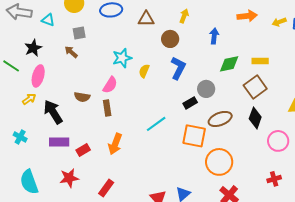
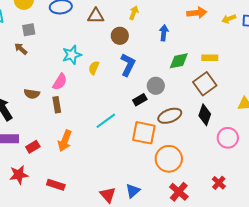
red cross: (274, 179) -> (219, 183), moved, turned -32
red rectangle: (106, 188) -> (56, 185), turned 72

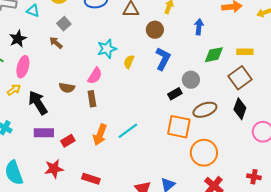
gray square: (29, 30) -> (64, 24), turned -32
cyan line: (106, 121) -> (128, 131), moved
red cross: (219, 183) -> (254, 177), turned -32

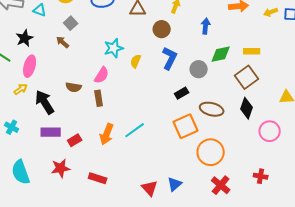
gray circle: (191, 80) -> (199, 69), moved
brown ellipse: (205, 110) -> (212, 109), turned 35
orange square: (179, 127) -> (186, 126), turned -35

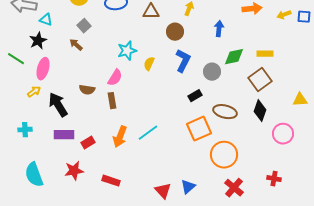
cyan triangle: (40, 10) -> (46, 20), moved
cyan cross: (12, 127) -> (25, 130), turned -32

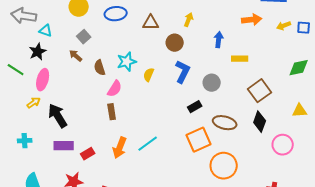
yellow rectangle: (265, 54) -> (240, 59), moved
green diamond: (234, 57) -> (299, 68), moved
brown semicircle: (87, 90) -> (100, 68), moved, turned 63

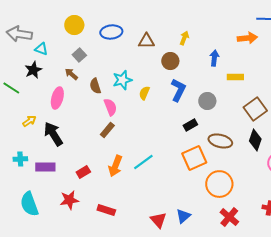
pink ellipse: (43, 80) -> (57, 98), moved
pink semicircle: (115, 89) -> (110, 107), turned -54
brown rectangle: (112, 112) -> (107, 130), turned 49
purple rectangle: (64, 146) -> (45, 167), moved

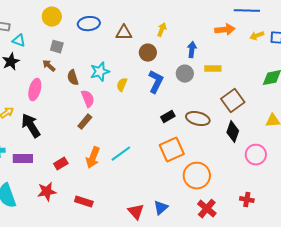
gray square: (79, 55) -> (57, 47), turned -32
gray circle: (207, 101) -> (185, 74), moved
brown ellipse: (220, 141) -> (198, 119), moved

